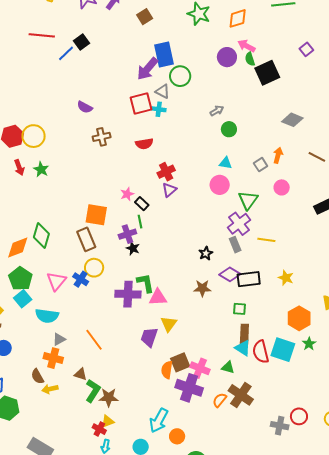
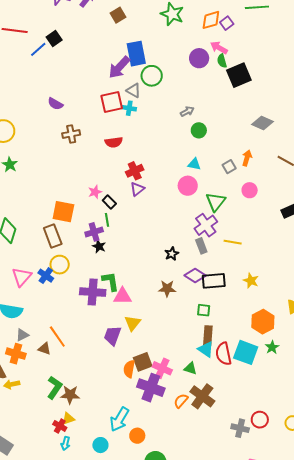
purple square: (306, 49) -> (227, 23), moved
brown triangle: (81, 374) -> (44, 349), moved

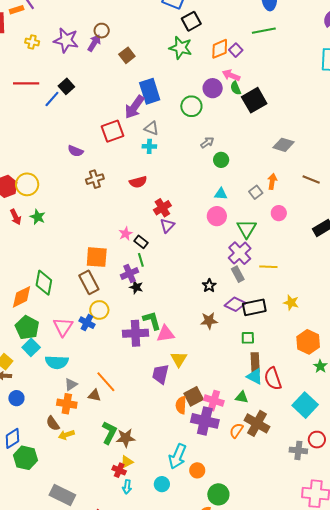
green circle: (152, 76) -> (191, 106), moved
red square: (112, 102) -> (113, 131), moved
cyan square: (246, 352) -> (305, 405), moved, turned 30

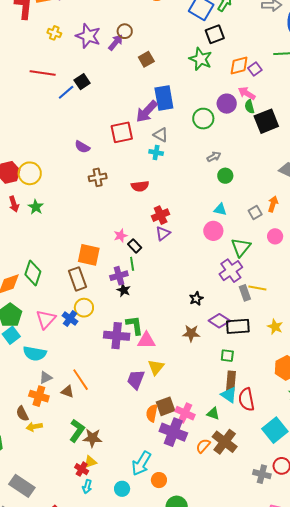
gray rectangle: (238, 274) -> (245, 293), moved

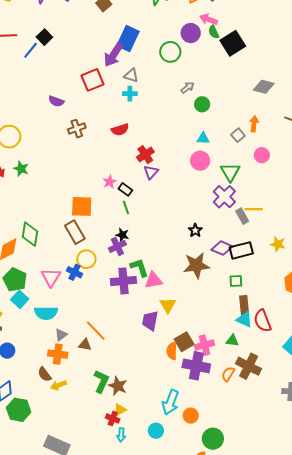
blue rectangle: (164, 98) -> (128, 39), turned 45
purple cross: (119, 276) -> (117, 246), moved
brown star: (191, 333) -> (196, 265), size x1.5
pink cross: (185, 413) -> (204, 345), turned -30
brown star: (92, 438) -> (118, 386), turned 30

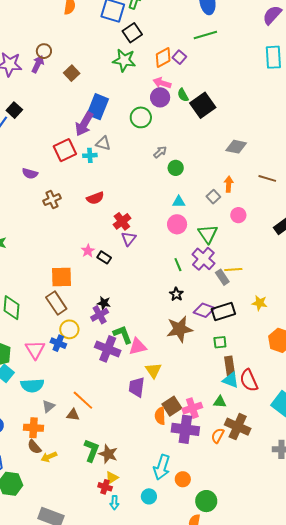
pink arrow: (209, 19) -> (162, 83), moved
cyan cross: (130, 94) -> (90, 155), moved
green line: (126, 207) -> (178, 265), moved
purple cross: (123, 281) -> (108, 349), turned 30
orange cross: (58, 354) -> (34, 428), moved

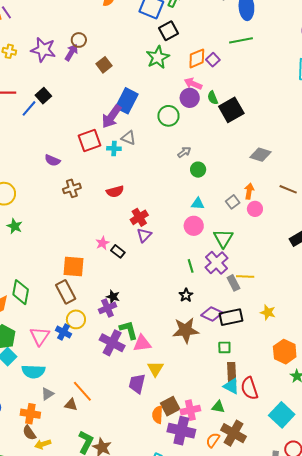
green star: (124, 60) -> (158, 57), turned 30
pink circle: (238, 215) -> (255, 209), moved

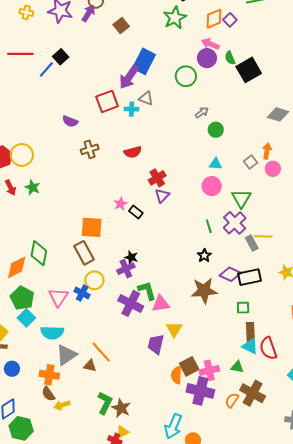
gray triangle: (47, 394) -> (66, 355), size x1.6

